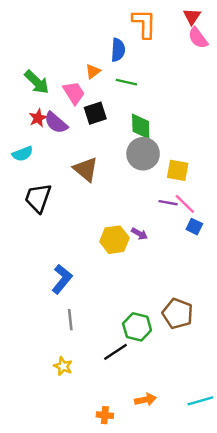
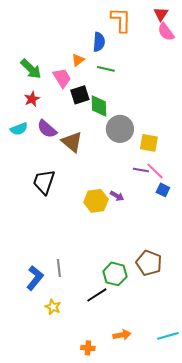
purple semicircle: (56, 123) -> (47, 129), moved
green diamond: (141, 126) -> (99, 106), moved
black trapezoid: (38, 198) -> (44, 182), moved
blue L-shape: (62, 279) -> (35, 278), moved

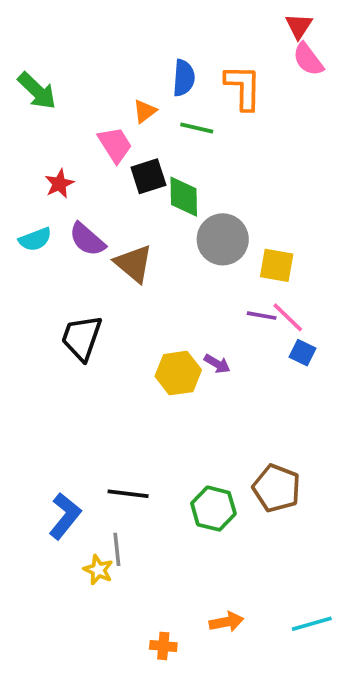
orange L-shape: (121, 20) -> (243, 87), moved
green arrow: (31, 69) -> (37, 91), moved
gray line: (59, 268) -> (117, 549), moved
black line: (97, 295) -> (128, 494), moved, turned 40

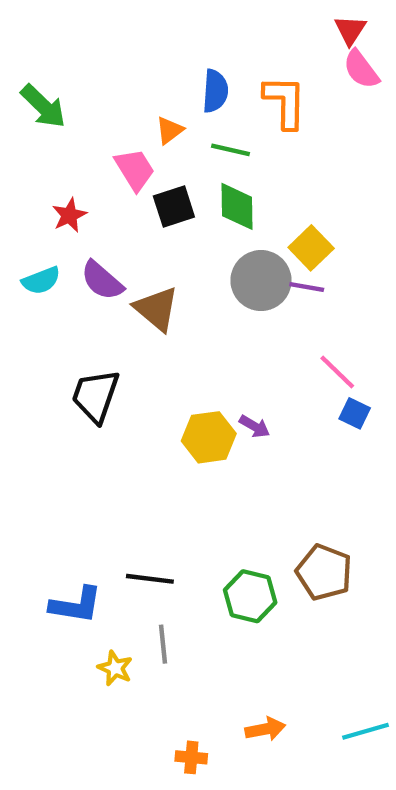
green diamond: (184, 197) -> (237, 206), moved
yellow square: (277, 265) -> (311, 248), moved, turned 36
purple line: (262, 316) -> (307, 287), moved
blue L-shape: (65, 516) -> (76, 605), turned 60
gray line: (117, 549) -> (163, 644), moved

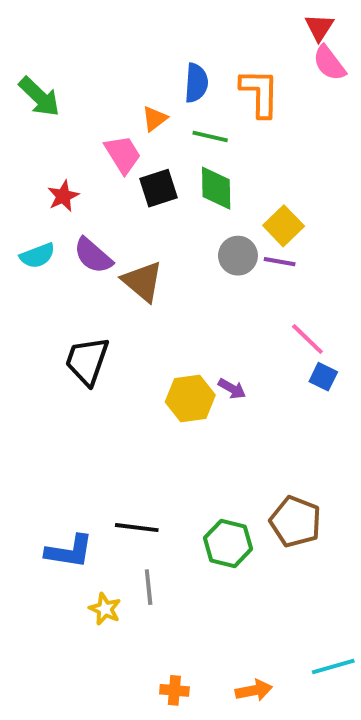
gray circle: (261, 281) -> (238, 256), size x0.7
orange arrow: (265, 729) -> (254, 690), moved

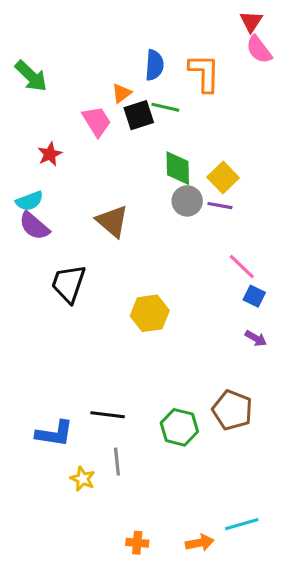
black square: (159, 188) -> (139, 115), moved
green diamond: (216, 188) -> (178, 168), moved
purple semicircle: (93, 256) -> (34, 226), moved
purple arrow: (232, 389) -> (256, 338), moved
cyan line: (333, 667) -> (242, 524), moved

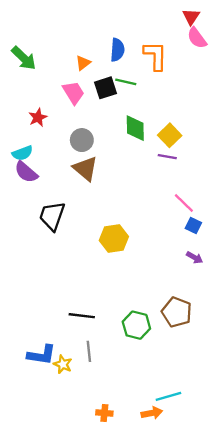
orange triangle: (122, 93) -> (83, 63), moved
gray circle: (187, 201) -> (82, 140), moved
blue L-shape: (54, 434) -> (41, 355), moved
cyan line: (242, 524) -> (168, 396), moved

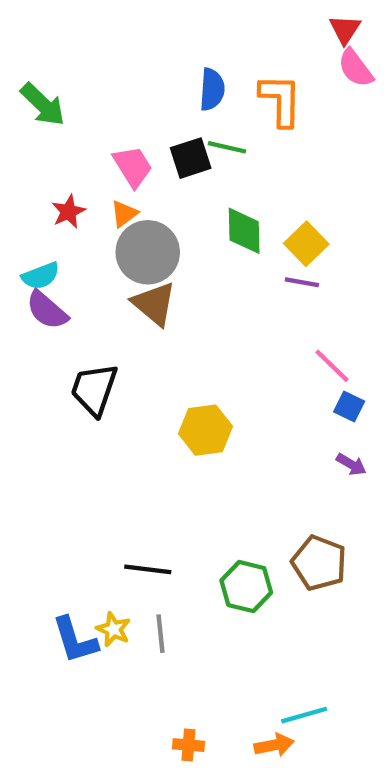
orange triangle: (83, 63) -> (124, 214), moved
gray circle: (82, 140) -> (148, 252), size x1.5
blue L-shape: (41, 355) -> (75, 640), turned 64
yellow star: (63, 364) -> (113, 629), moved

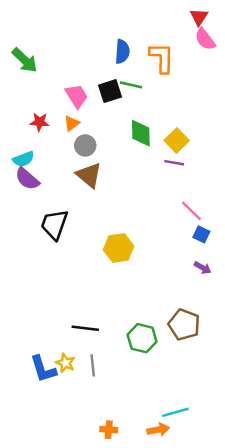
red star: (68, 212) -> (40, 122), turned 30
gray circle: (148, 252) -> (85, 145), size x0.6

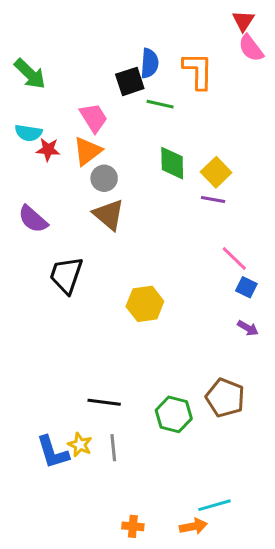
black square: (110, 91) -> (130, 81), moved
orange triangle: (72, 123) -> (87, 151), size x1.5
cyan semicircle: (23, 159) -> (28, 133), moved, turned 30

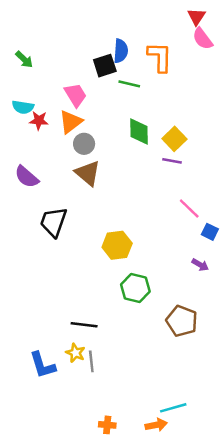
green arrow: (30, 74) -> (24, 59), size x0.7
blue square: (246, 287) -> (210, 232), moved
green hexagon: (174, 414) -> (135, 288), moved
yellow star: (80, 445) -> (75, 353), moved

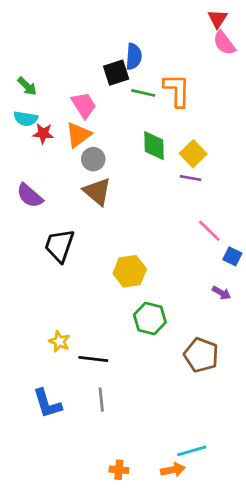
orange L-shape: (160, 57) -> (177, 90), moved
green arrow: (24, 59) -> (27, 86), moved
yellow star: (75, 353) -> (59, 341), moved

